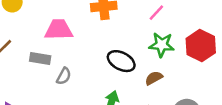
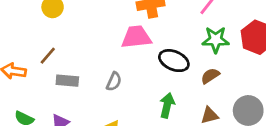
pink trapezoid: (59, 30) -> (136, 37), moved
gray rectangle: (40, 58) -> (67, 81), moved

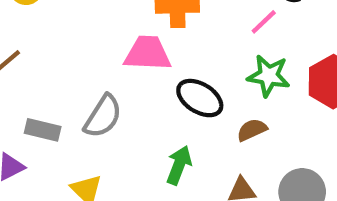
gray rectangle: (67, 81) -> (43, 130), moved
gray semicircle: (114, 82) -> (103, 116), size x1.5

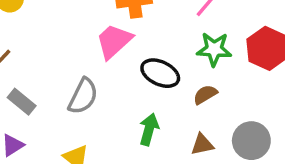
pink trapezoid: (148, 53) -> (114, 41), turned -39
gray rectangle: (43, 130) -> (22, 102), moved, turned 32

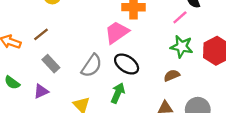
black ellipse: (160, 73) -> (127, 64), moved
green arrow: (149, 129) -> (118, 93), moved

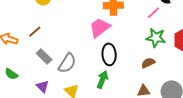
black ellipse: (127, 64) -> (109, 54), turned 55
gray semicircle: (92, 66) -> (67, 63), moved
purple triangle: (41, 91) -> (43, 87), moved, turned -48

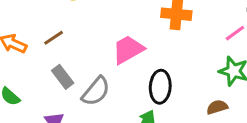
pink trapezoid: (100, 28) -> (128, 50), moved

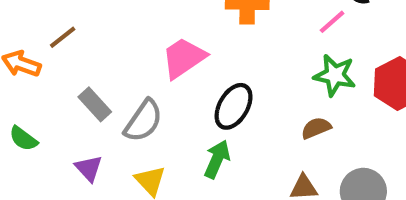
brown line: (54, 38) -> (63, 37), moved
black ellipse: (160, 87) -> (234, 106), turned 32

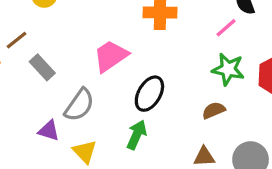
gray rectangle: (95, 104) -> (42, 67), moved
purple triangle: (89, 168) -> (49, 131), moved, turned -30

